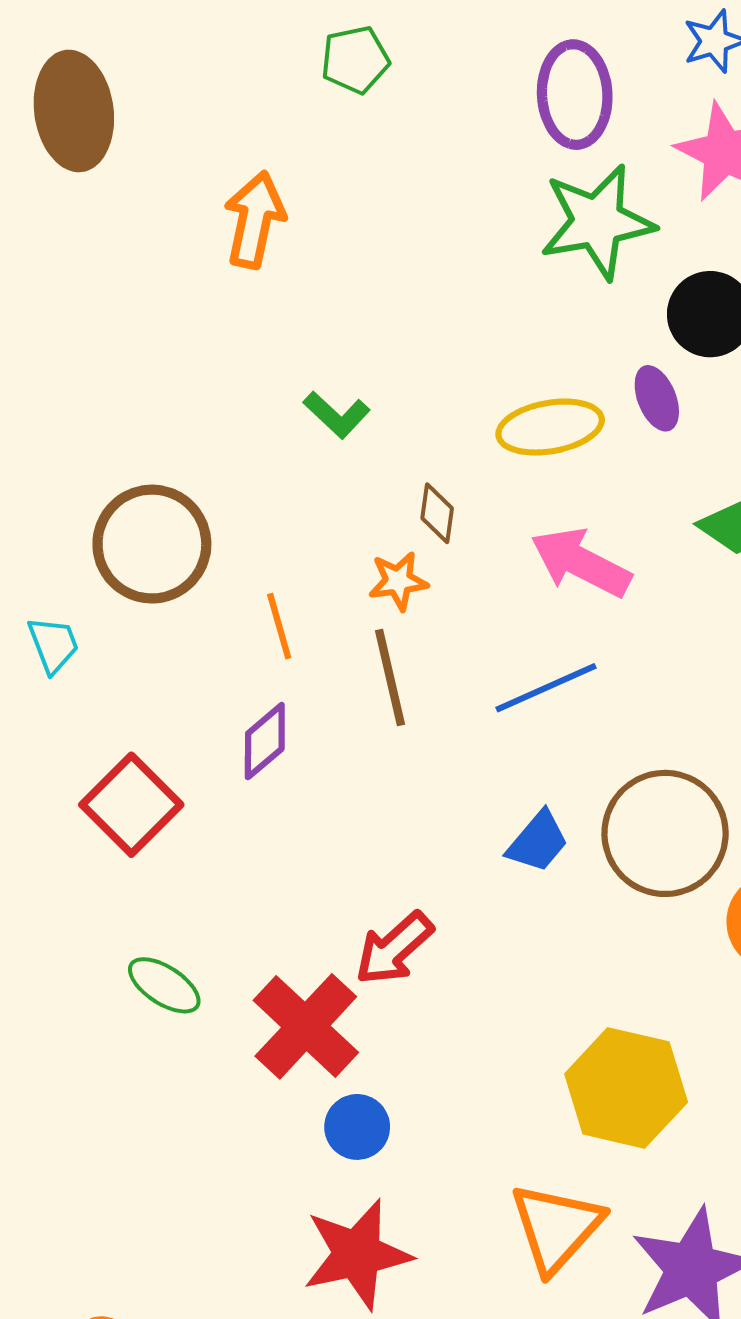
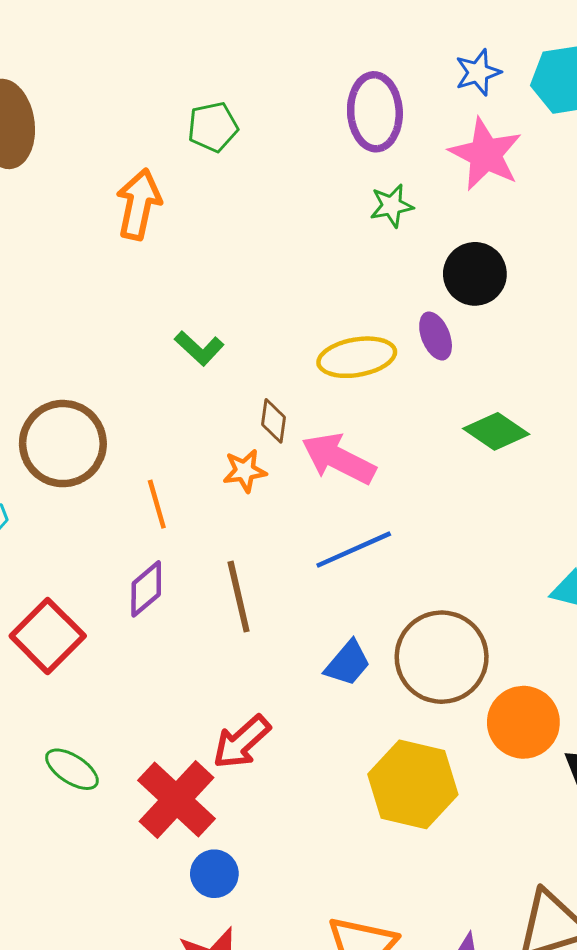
green pentagon: (355, 60) -> (213, 127), moved
green star: (597, 222) -> (392, 206), size x0.5
pink arrow: (581, 563) -> (339, 459), moved
brown line: (390, 677) -> (239, 597), moved
yellow hexagon: (626, 1088) -> (413, 784), moved

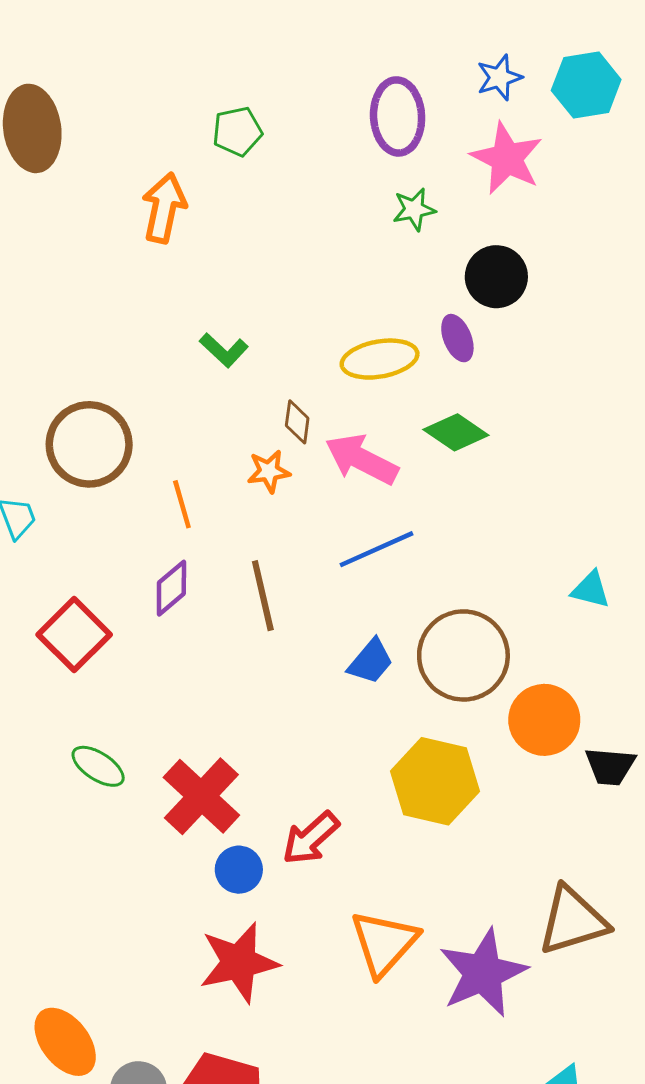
green diamond: (496, 431) -> (456, 432), moved
red arrow: (242, 742) -> (311, 838), moved

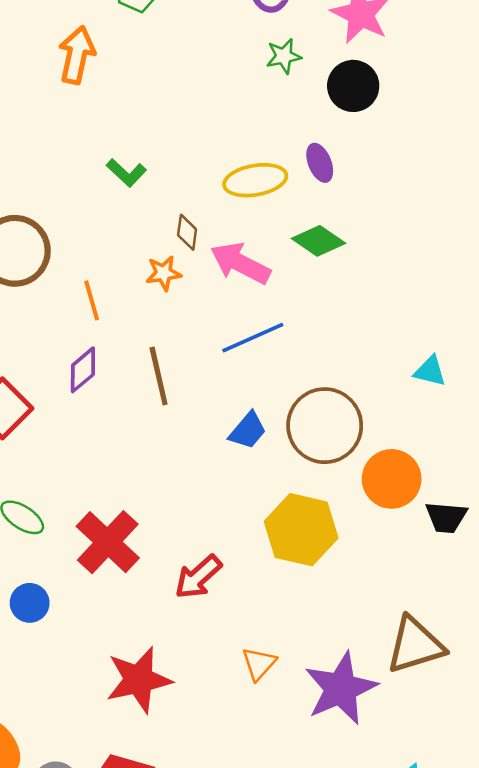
black circle: (496, 277) -> (353, 86), moved
blue circle: (239, 870) -> (30, 603), moved
orange triangle: (384, 943) -> (259, 664), size x0.6

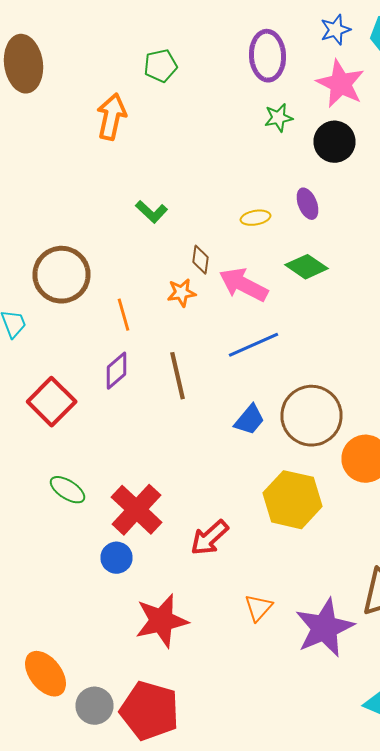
yellow ellipse: (255, 180) -> (256, 218), size x0.6
blue circle: (30, 603) -> (116, 558), moved

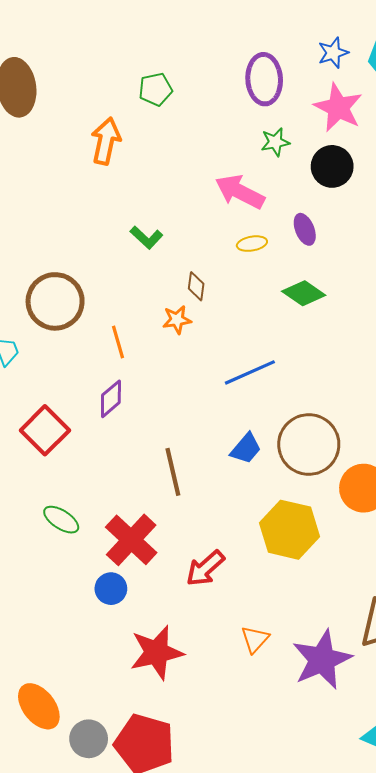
pink arrow: (244, 285) -> (240, 192), moved
brown line: (178, 376) -> (173, 472), moved

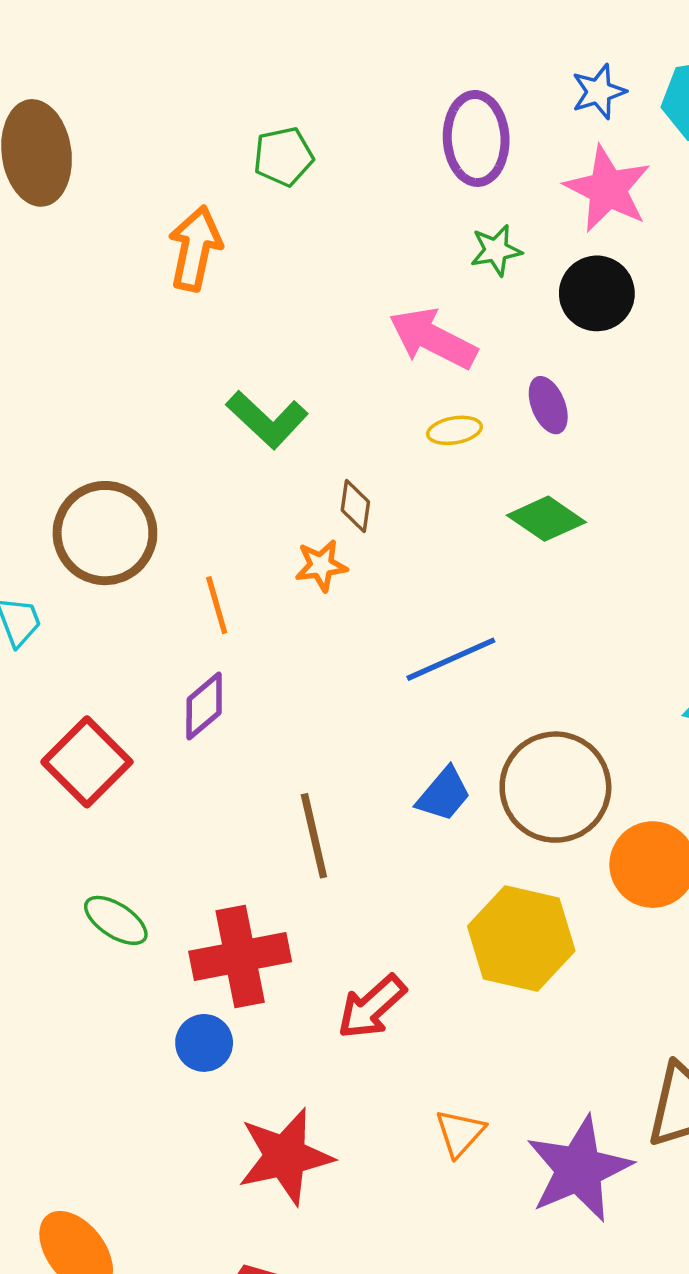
green L-shape: (146, 237) -> (267, 420), size x1.4
red cross: (131, 540) -> (240, 956), turned 36

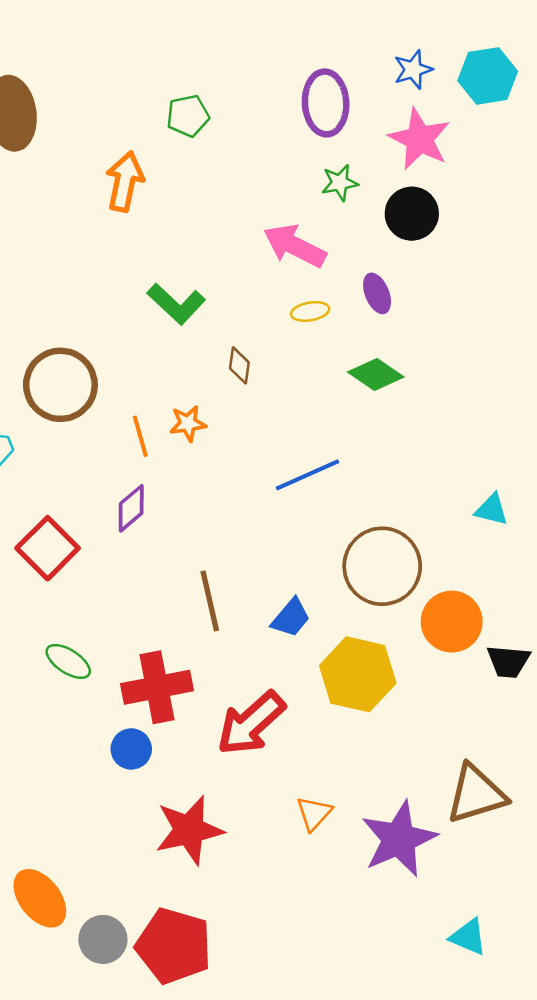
orange star: (321, 565) -> (188, 423), moved
blue trapezoid: (444, 794) -> (291, 618), moved
red arrow: (372, 1007) -> (251, 723), size x1.4

